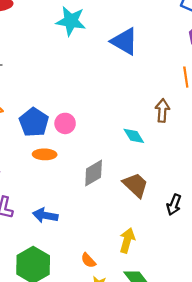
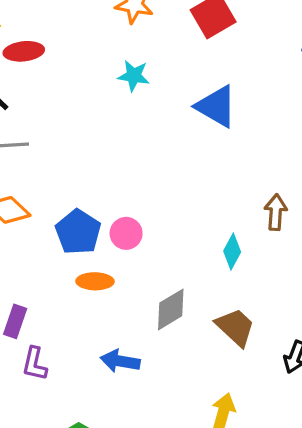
cyan star: (71, 21) -> (134, 76), size x0.7
cyan diamond: (134, 136) -> (232, 252), turned 60
blue arrow: (45, 215) -> (120, 361), moved

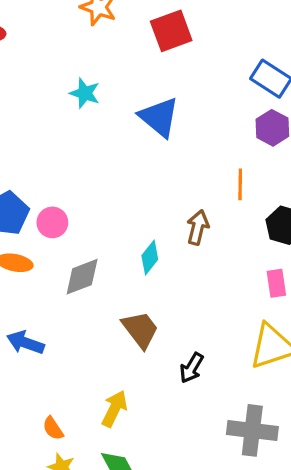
cyan star: (134, 76) -> (85, 93), moved
gray diamond: (171, 309) -> (82, 277), moved

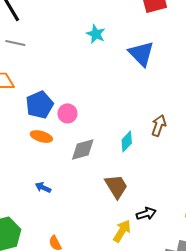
blue arrow: (25, 343) -> (43, 187), size x0.7
black arrow: (192, 368) -> (146, 214), turned -144
yellow arrow: (114, 409) -> (122, 231), moved

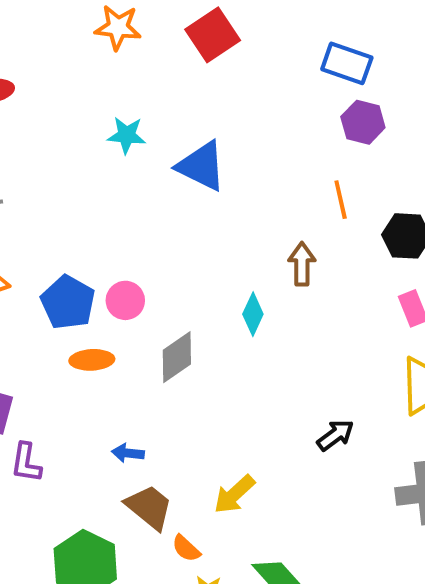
blue triangle: (141, 54) -> (201, 166), moved
brown trapezoid: (116, 186) -> (149, 507), moved
yellow arrow: (122, 231) -> (234, 494), moved, turned -145

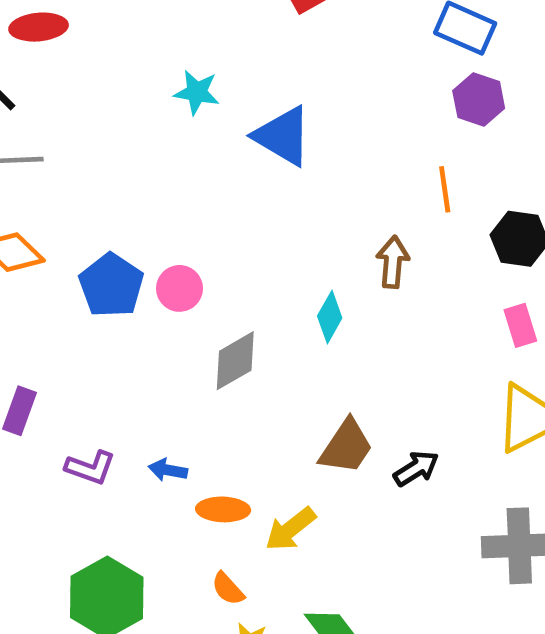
orange ellipse: (92, 360) -> (223, 509), moved
purple L-shape: (26, 463) -> (90, 468), moved, turned -84
brown trapezoid: (149, 507) -> (346, 447), moved, turned 80

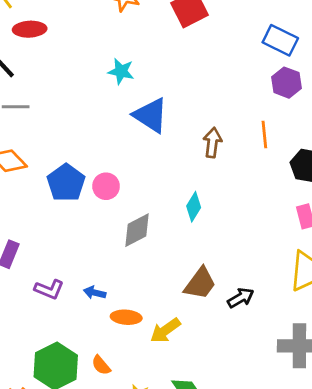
blue triangle: (283, 136) -> (151, 115), moved
brown arrow: (393, 262) -> (212, 143), moved
orange semicircle: (228, 589) -> (101, 365), moved

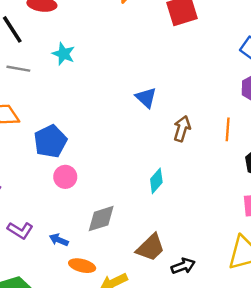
cyan star: (121, 71) -> (64, 54), moved
blue triangle: (151, 115) -> (146, 98), moved, size x0.7
pink circle: (106, 186) -> (65, 177), moved
gray diamond: (137, 230) -> (101, 219), moved

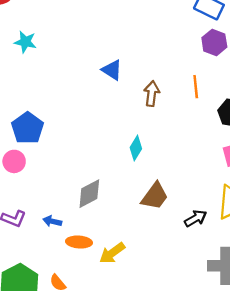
pink circle: (65, 177) -> (14, 161), moved
brown trapezoid: (151, 248) -> (155, 196), moved
black arrow: (183, 266) -> (196, 218), moved

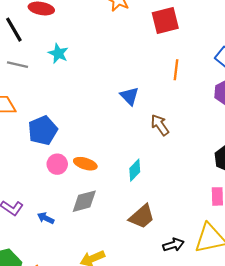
orange line: (196, 87) -> (176, 70), moved
brown arrow: (152, 94) -> (160, 125), turned -55
pink circle: (14, 161) -> (57, 164), moved
orange ellipse: (79, 242) -> (85, 164), moved

